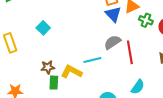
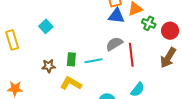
blue triangle: (113, 14) -> (116, 16), turned -42
yellow L-shape: (72, 72) -> (71, 83), moved
green rectangle: (54, 83) -> (71, 59), moved

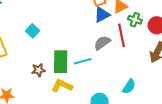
blue triangle: (116, 16) -> (102, 15), turned -30
red line: (131, 55) -> (121, 35), moved
green rectangle: (71, 59) -> (61, 62), size x1.6

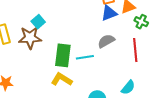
red line: (121, 35) -> (135, 50), moved
brown star: (38, 70) -> (30, 38), moved, size x1.6

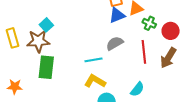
green rectangle: (63, 55) -> (46, 67), moved
yellow L-shape: (62, 79) -> (95, 81), moved

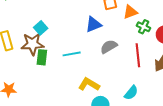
blue triangle: (117, 15) -> (93, 24), moved
cyan line: (93, 60) -> (72, 54), moved
green rectangle: (46, 67) -> (42, 57), moved, size x0.7

